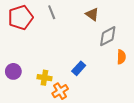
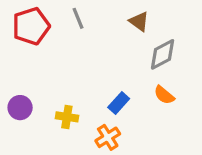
orange semicircle: (121, 57) -> (164, 95), moved, turned 128
orange cross: (60, 91) -> (108, 137), moved

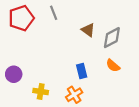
brown triangle: (139, 21) -> (88, 30), moved
blue rectangle: (119, 103) -> (82, 71), turned -56
yellow cross: (67, 117) -> (41, 91), moved

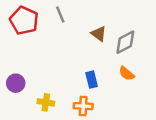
red pentagon: (21, 18) -> (24, 20), turned -30
orange cross: (74, 95) -> (83, 106), turned 35

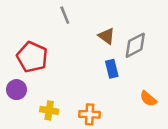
red pentagon: (24, 20) -> (32, 57), moved
orange semicircle: (127, 74) -> (148, 99), moved
blue rectangle: (92, 80) -> (112, 69), moved

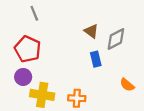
gray line: (65, 15) -> (34, 13), moved
purple circle: (17, 90) -> (23, 77), moved
yellow cross: (49, 110) -> (42, 95), size x1.5

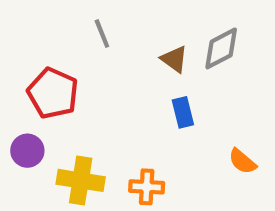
gray line: (34, 13) -> (102, 34), moved
gray diamond: (116, 39) -> (221, 48), moved
purple circle: (23, 77) -> (27, 151), moved

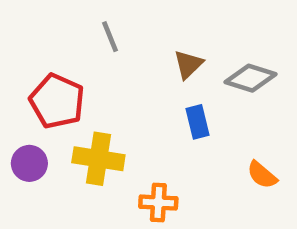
gray diamond: (221, 48) -> (251, 78), moved, turned 45
brown triangle: (174, 59) -> (188, 64), turned 40
yellow cross: (81, 180) -> (98, 159), moved

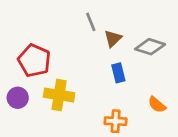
gray line: (110, 37) -> (91, 22), moved
orange cross: (158, 203) -> (116, 121), moved

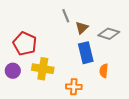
blue rectangle: (118, 73) -> (86, 53), size x1.5
orange semicircle: (157, 105) -> (104, 71), moved, turned 56
orange cross: (116, 121) -> (74, 87), moved

